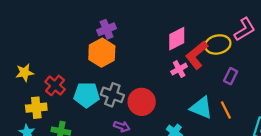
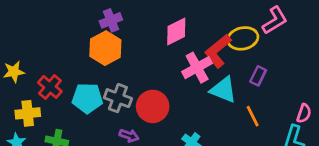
pink diamond: (177, 39) -> (176, 31), moved
pink cross: (179, 69) -> (197, 68), size x1.5
cyan triangle: (201, 108) -> (223, 90), moved

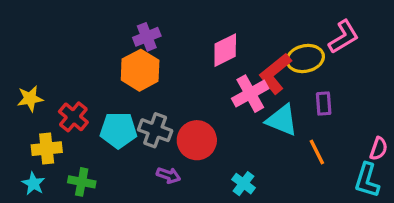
purple rectangle: (258, 76) -> (324, 104), turned -30

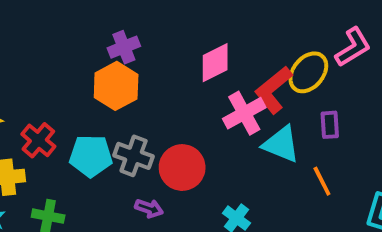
yellow ellipse: (305, 59) -> (308, 72), turned -39

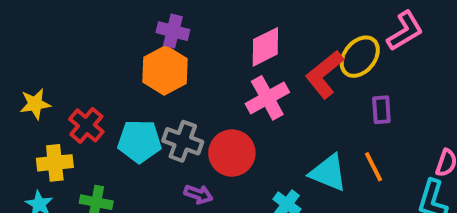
purple cross: (124, 47) -> (173, 31), turned 36
pink cross: (244, 113) -> (267, 98), moved
cyan triangle: (281, 144) -> (328, 173), moved

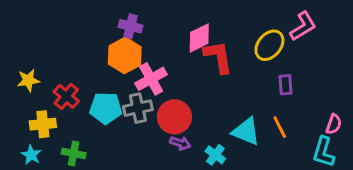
red L-shape: (324, 74) -> (218, 57), moved, turned 120
pink cross: (267, 98) -> (151, 79), moved
gray cross: (183, 141) -> (138, 108), turned -32
purple arrow: (198, 194) -> (180, 143), moved

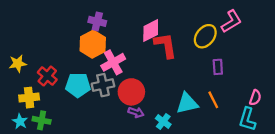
cyan triangle: (246, 131) -> (187, 103), turned -35
green cross: (74, 153) -> (42, 120), moved

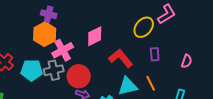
pink diamond: (151, 31) -> (95, 36), moved
red L-shape: (165, 45) -> (121, 58), moved, turned -30
pink semicircle: (255, 98) -> (187, 61), moved

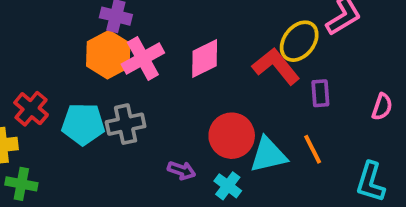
pink cross: (63, 50) -> (143, 59), moved
red L-shape: (121, 58) -> (276, 66), moved
red circle: (79, 76) -> (232, 136), moved

